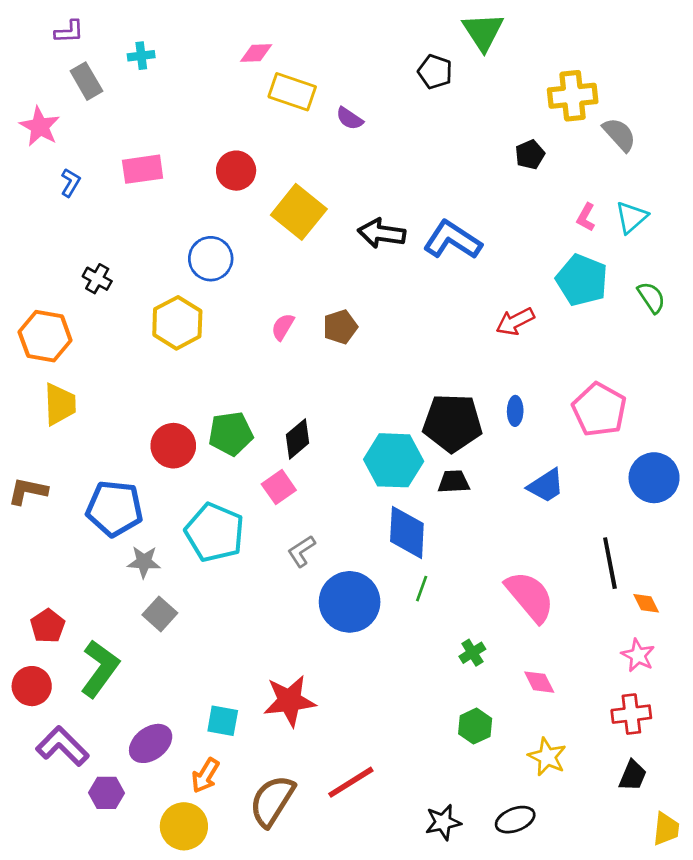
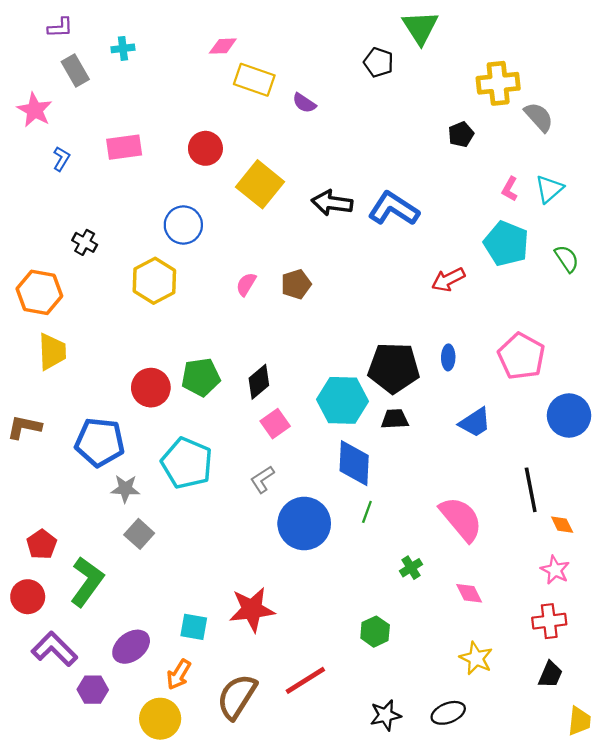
pink square: (279, 487) -> (275, 424), moved
green hexagon: (475, 726) -> (375, 632), moved

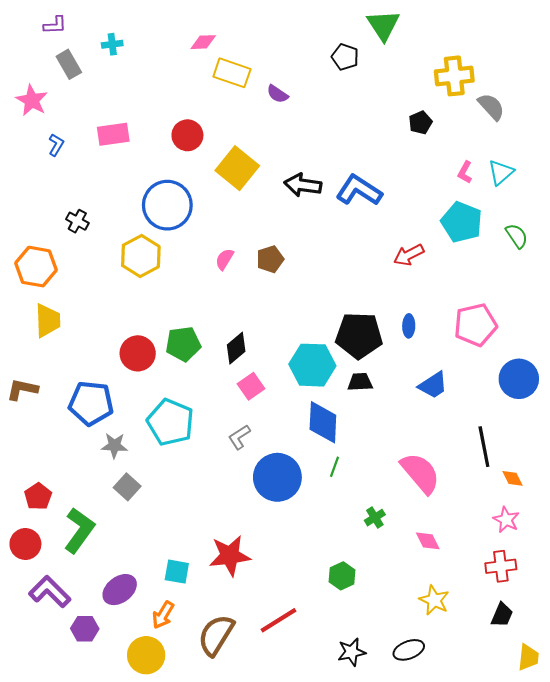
blue circle: (183, 225) -> (167, 205), size x1.4
pink pentagon: (521, 356) -> (475, 325), turned 30

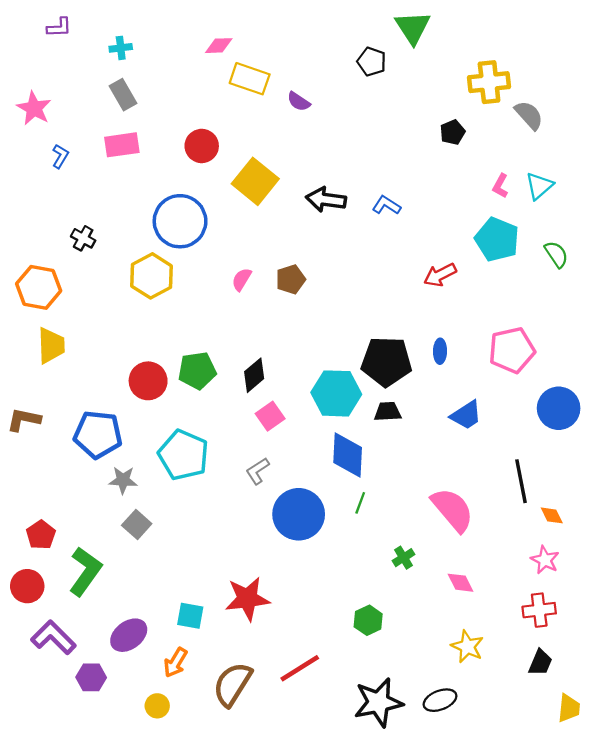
gray rectangle: (69, 64) -> (123, 95), moved
blue L-shape: (359, 190) -> (386, 205), size x0.6
black star: (352, 652) -> (378, 702), size x1.6
yellow circle: (146, 655) -> (157, 706), size x0.6

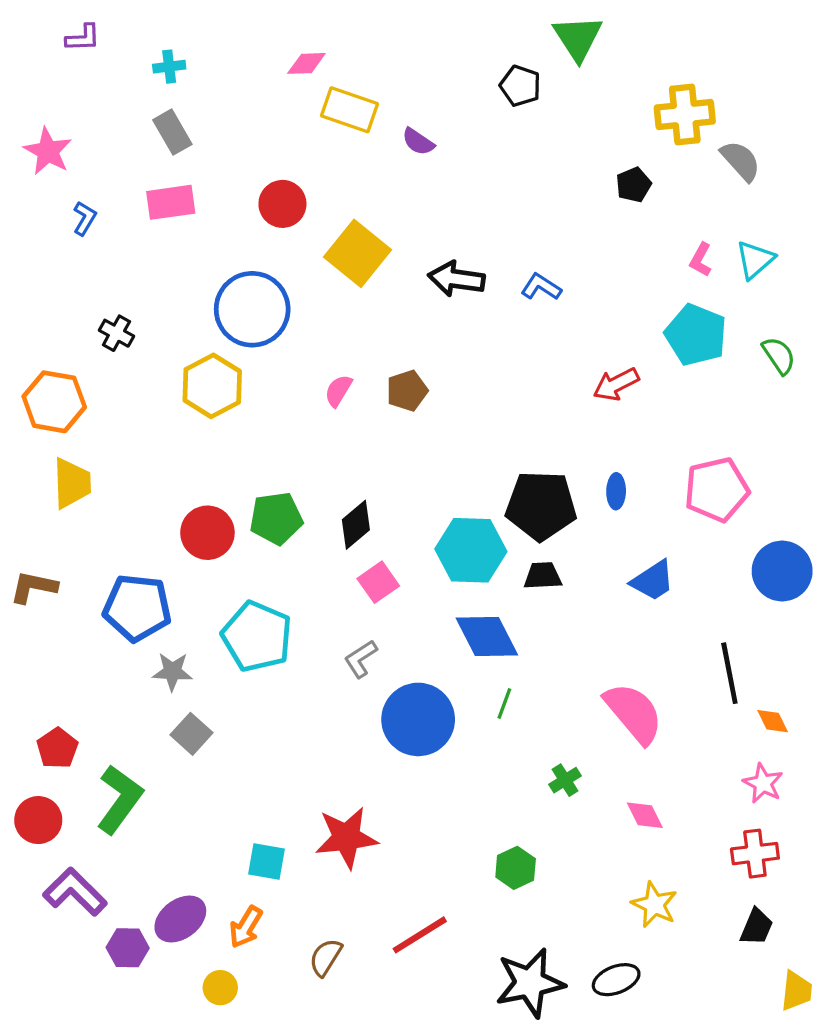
blue diamond: (348, 455) -> (487, 636), turned -30
purple ellipse: (129, 635) -> (180, 919), moved
brown semicircle: (232, 684) -> (326, 957), size x0.6

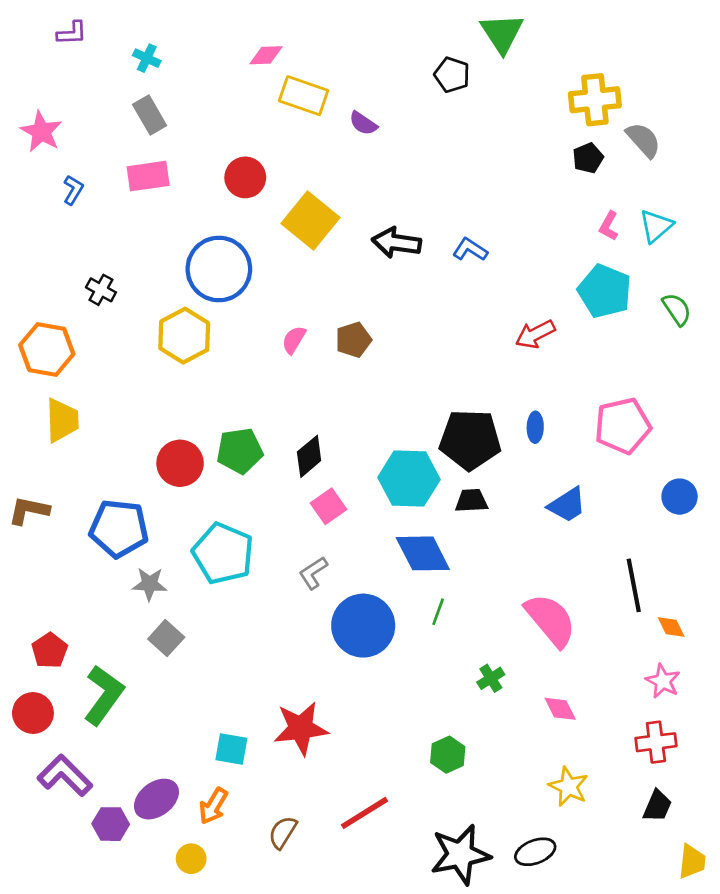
cyan cross: (169, 67) -> (147, 58), turned 32
black pentagon: (634, 185) -> (588, 158), moved
blue circle: (782, 571) -> (680, 497), size x0.7

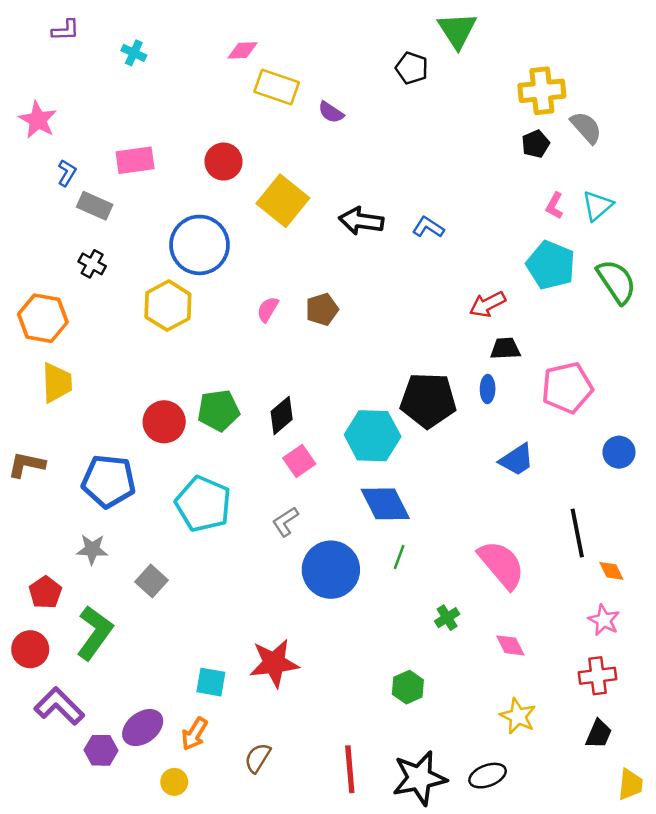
gray rectangle: (150, 115) -> (95, 206), moved, turned -36
green semicircle: (677, 309) -> (616, 282), size x1.5
black trapezoid: (471, 501) -> (505, 349), moved
gray star: (150, 584) -> (92, 549), moved
red line: (365, 813) -> (350, 769), moved, turned -63

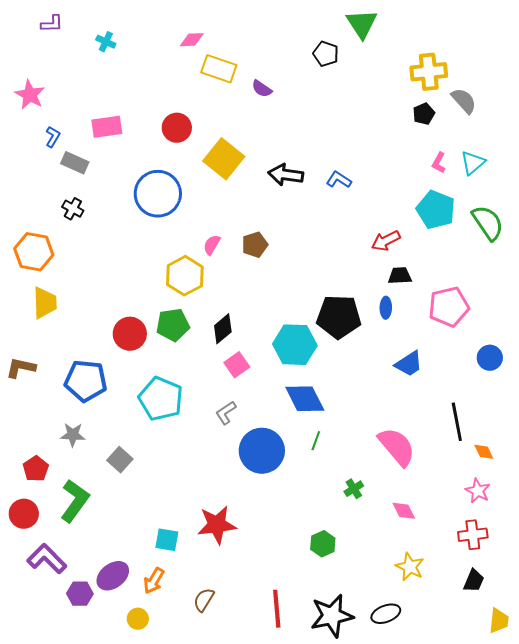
yellow hexagon: (168, 306) -> (185, 276), moved

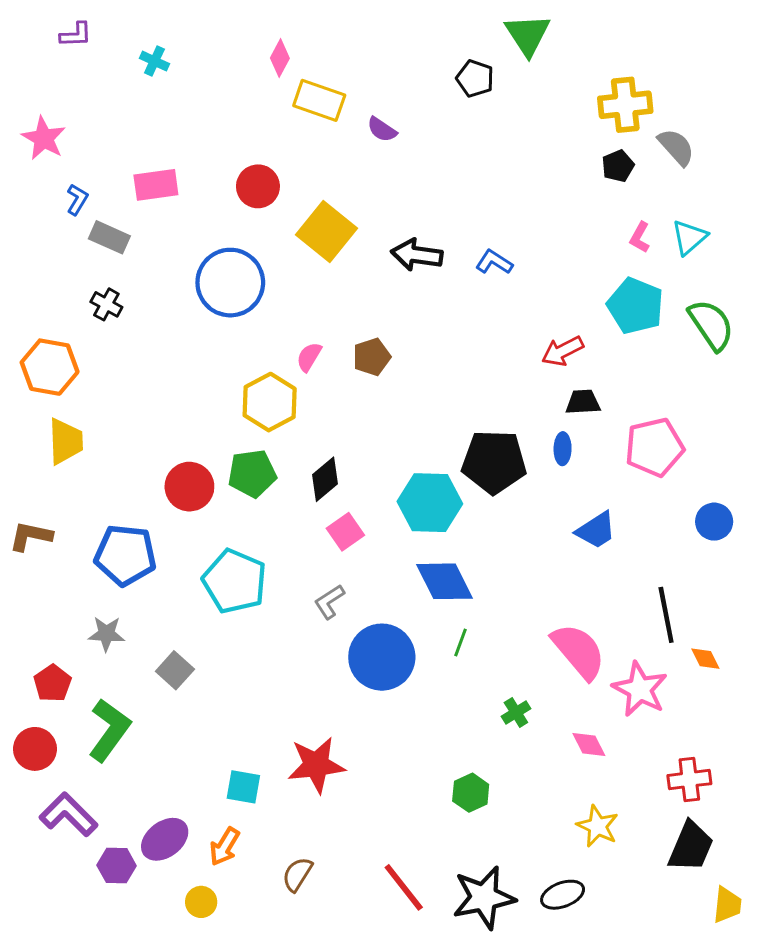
pink diamond: (192, 40) -> (280, 58), turned -60
pink star: (478, 491) -> (640, 689), moved, size x1.5
black trapezoid: (474, 581) -> (691, 847), size x1.5
red line: (277, 609) -> (404, 887), turned -33

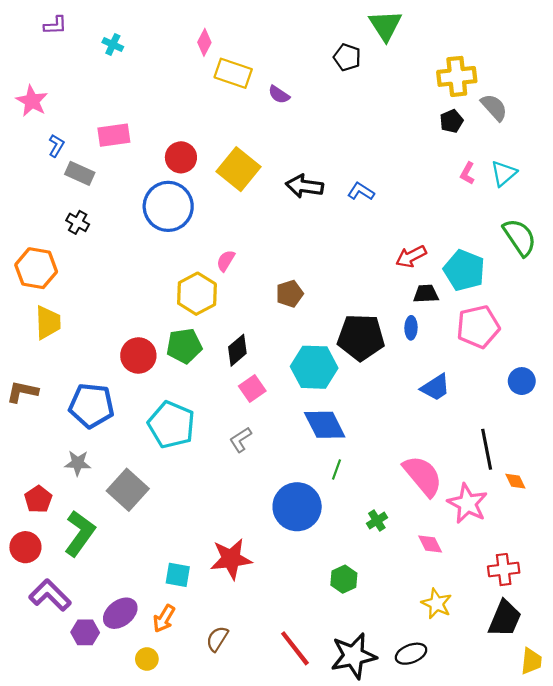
red circle: (258, 186) -> (181, 157), moved
cyan pentagon: (635, 306) -> (464, 270), moved
brown pentagon: (372, 357) -> (290, 294), moved
blue circle: (382, 657) -> (297, 507), moved
gray square: (175, 670) -> (128, 490), size x1.5

